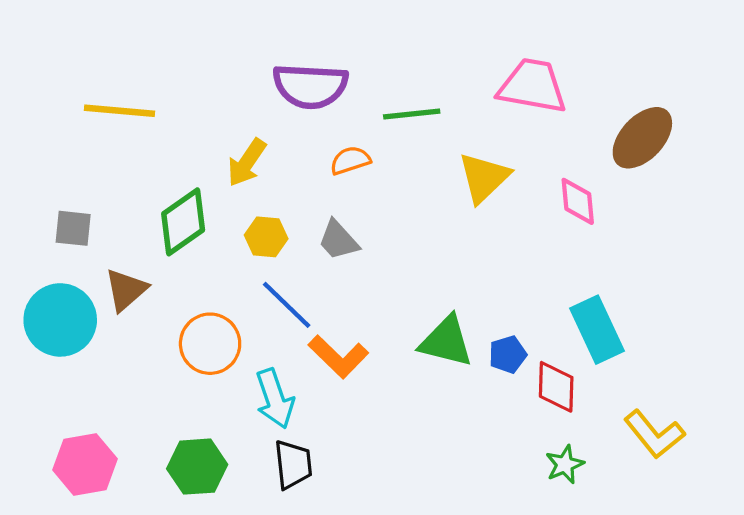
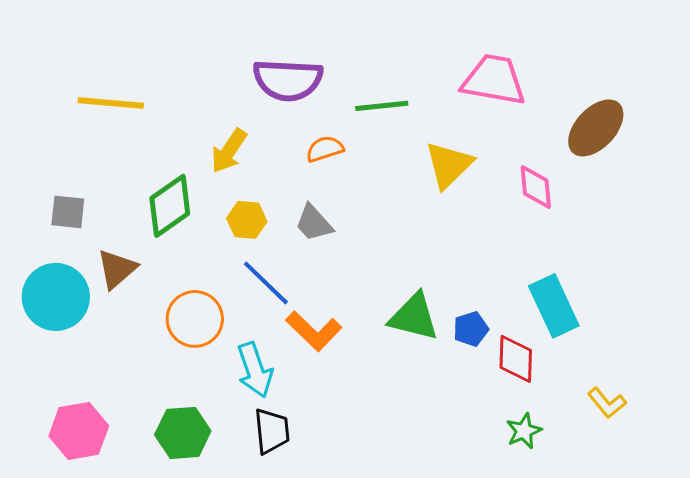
yellow L-shape: (654, 434) -> (607, 403), size x0.7

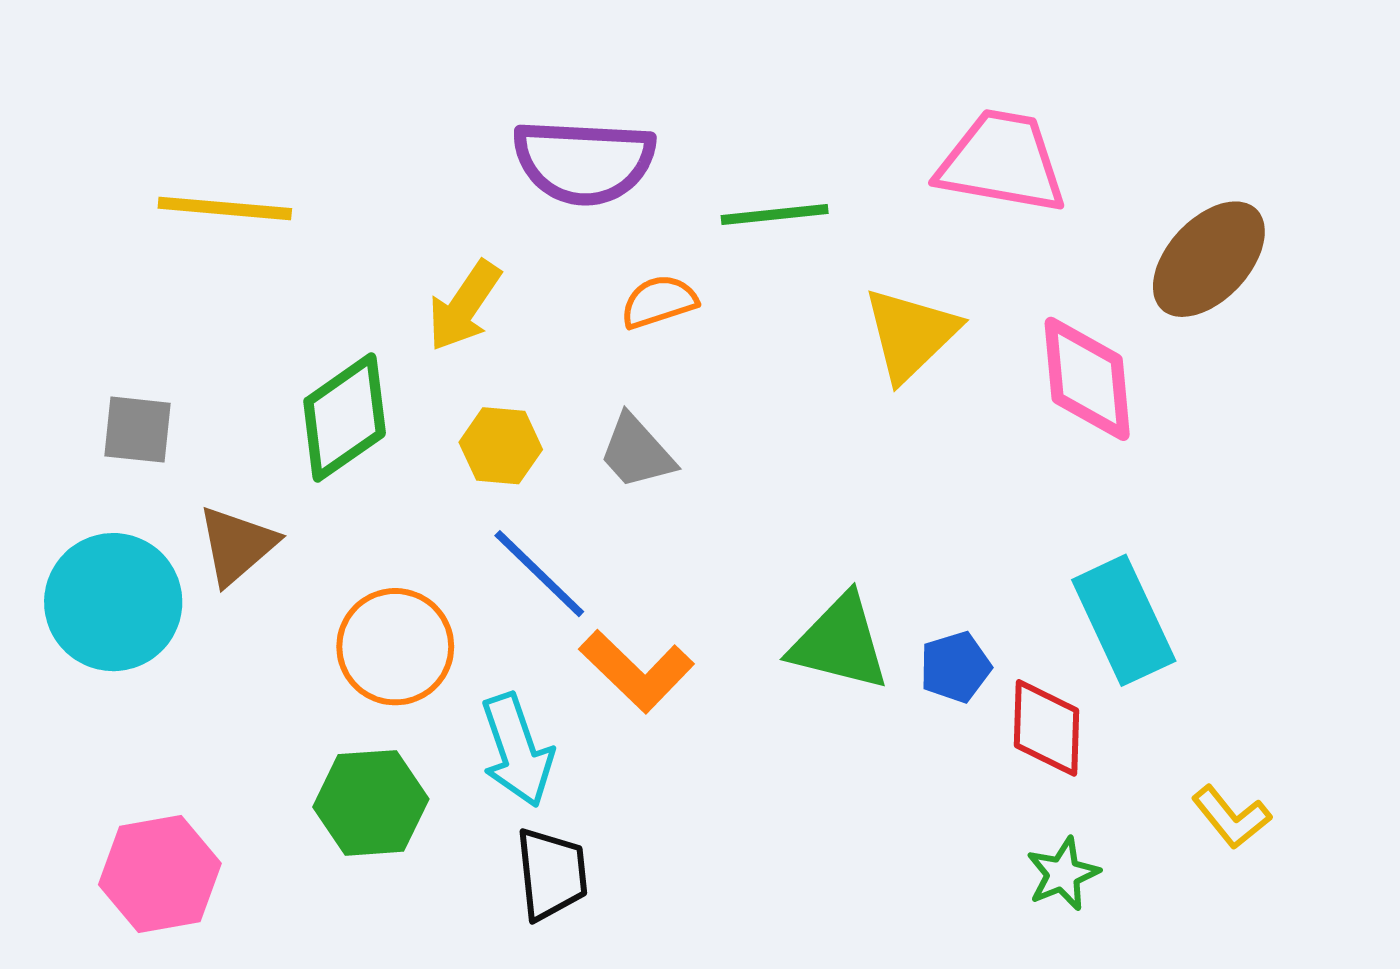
pink diamond: (536, 187) -> (1087, 379), size x1.4
green hexagon: (183, 433) -> (371, 803), moved

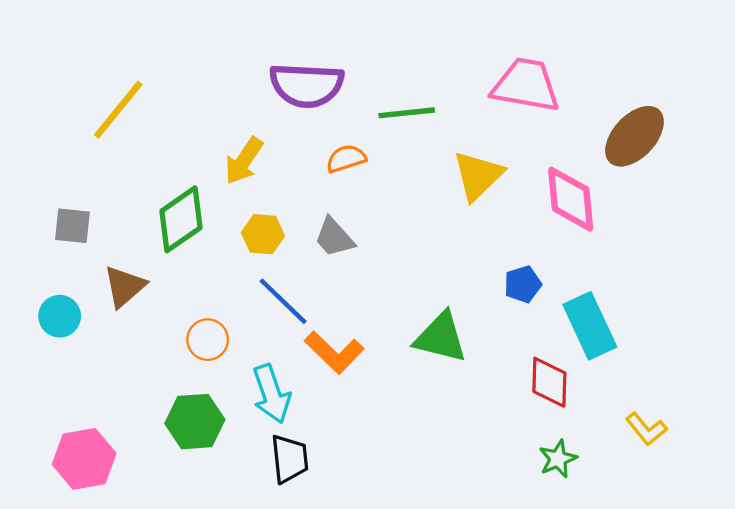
yellow line: (225, 208) -> (118, 110), turned -56
cyan circle: (113, 602) -> (60, 316), size x0.6
orange circle: (395, 647) -> (208, 340), size x0.7
blue pentagon: (955, 667) -> (523, 284), moved

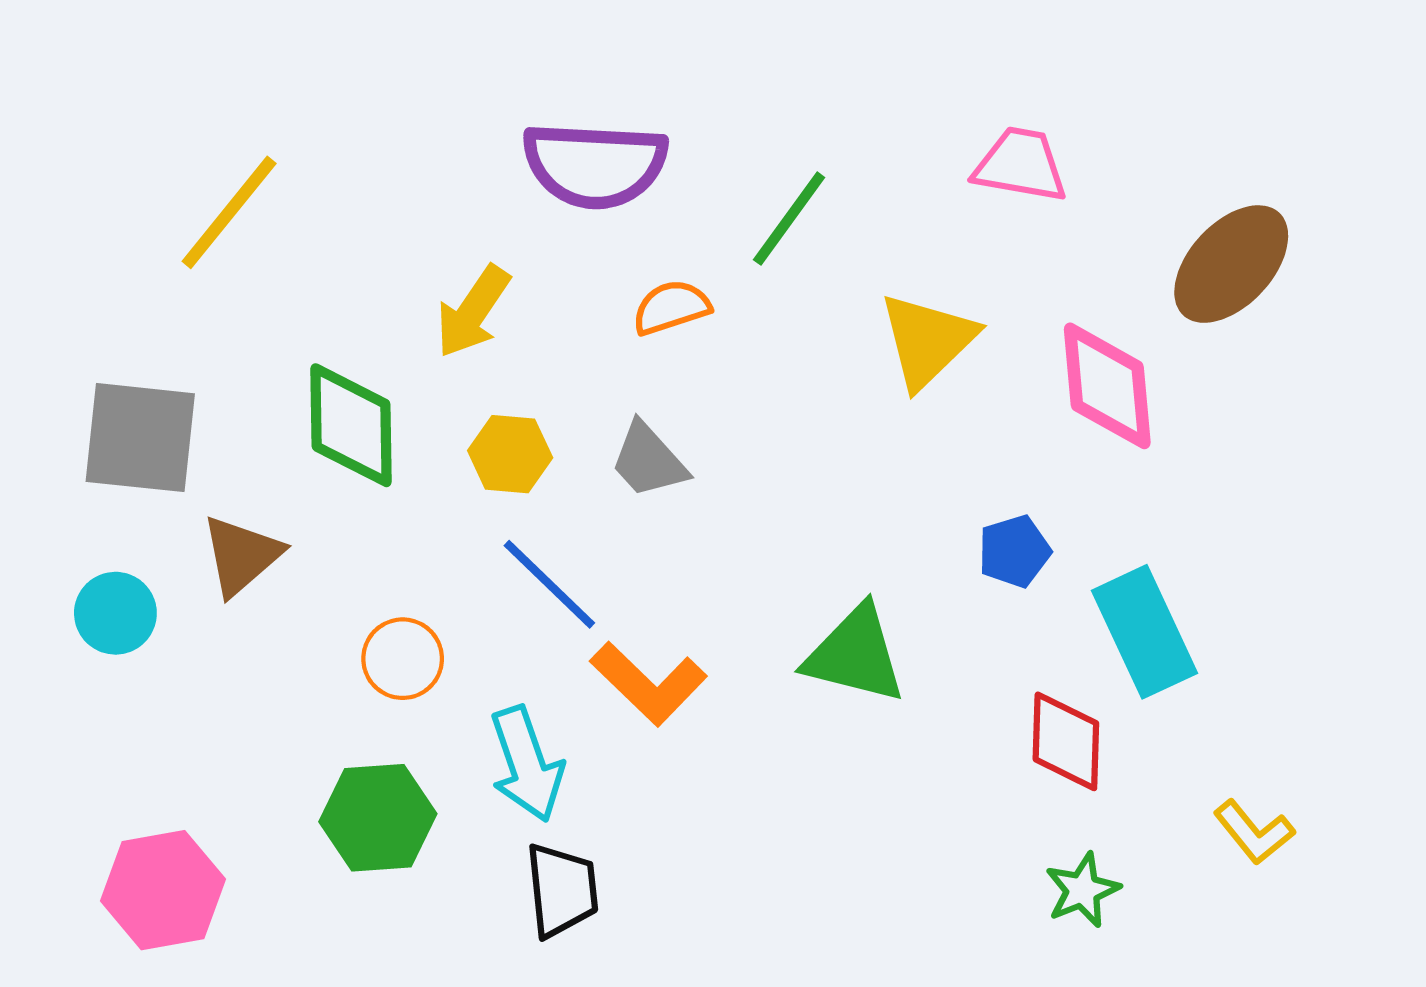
pink trapezoid: (526, 85) -> (1020, 165), size x0.7
green line: (407, 113) -> (789, 219), turned -48
green diamond: (181, 219) -> (351, 425), turned -56
gray square: (72, 226) -> (140, 438), size x1.6

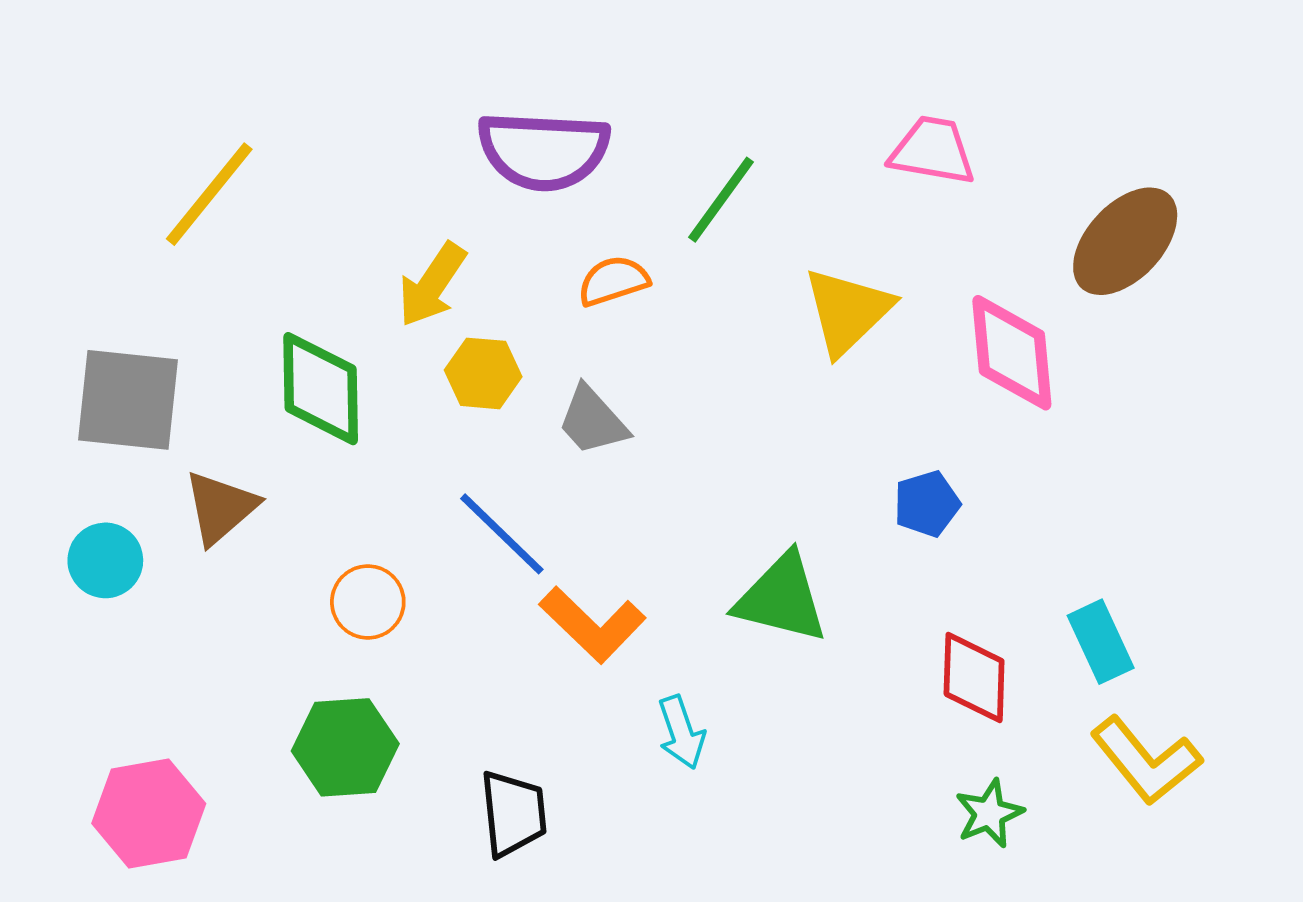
yellow hexagon: (510, 454) -> (483, 373), moved
cyan rectangle: (1144, 632) -> (1101, 642), moved, size x0.7
cyan arrow: (527, 764) -> (681, 732), moved, size x0.7
yellow L-shape: (1254, 832) -> (1146, 761), size x1.5

